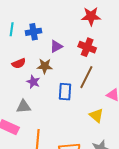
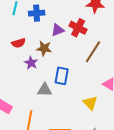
red cross: (87, 47) -> (78, 28), moved
brown line: (86, 77) -> (93, 52), moved
gray triangle: (24, 107) -> (45, 90), moved

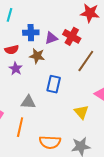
blue cross: (37, 13) -> (31, 33), moved
purple star: (31, 63) -> (16, 69), moved
gray triangle: (45, 90) -> (28, 102), moved

